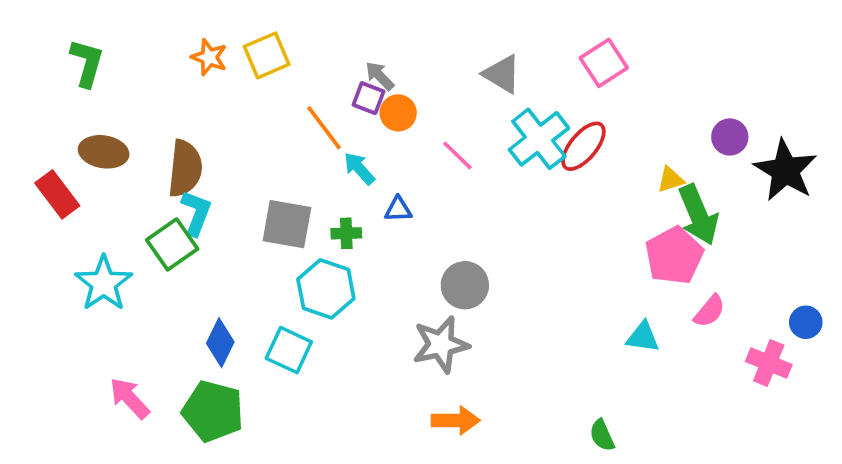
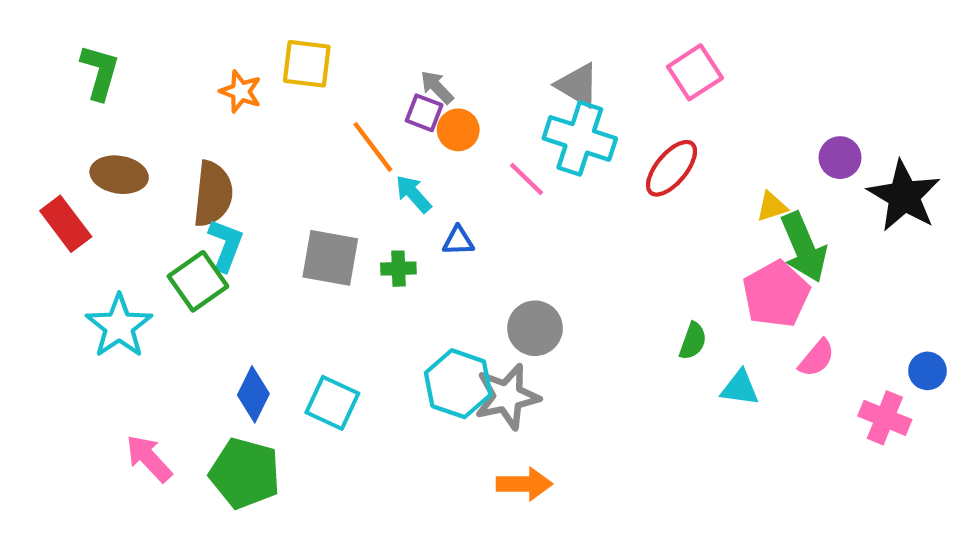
yellow square: (267, 55) -> (307, 64), turned 30
orange star: (209, 57) -> (241, 91), moved
cyan cross: (539, 139) -> (580, 138), moved, turned -34
cyan hexagon: (326, 289) -> (458, 384), moved
green semicircle: (602, 435) -> (693, 341), moved, turned -136

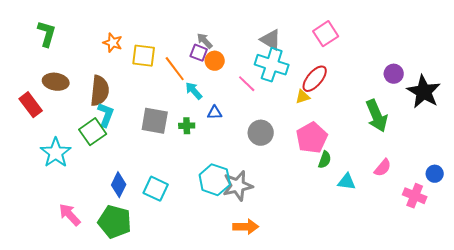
yellow square: (307, 64) -> (144, 56), moved
yellow triangle: (772, 207) -> (303, 97), moved
pink pentagon: (776, 294) -> (312, 138), moved
gray circle: (535, 328) -> (261, 133), moved

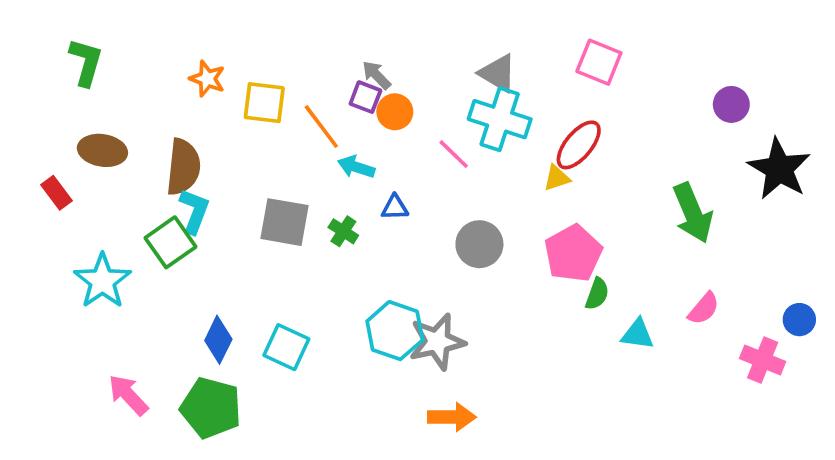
pink square: (326, 34) -> (599, 62), turned -35
purple circle: (394, 74) -> (731, 104), moved
cyan arrow: (194, 91) -> (356, 167), turned -30
red rectangle: (31, 105) -> (57, 193), size x0.7
green cross: (187, 126) -> (343, 231), turned 35

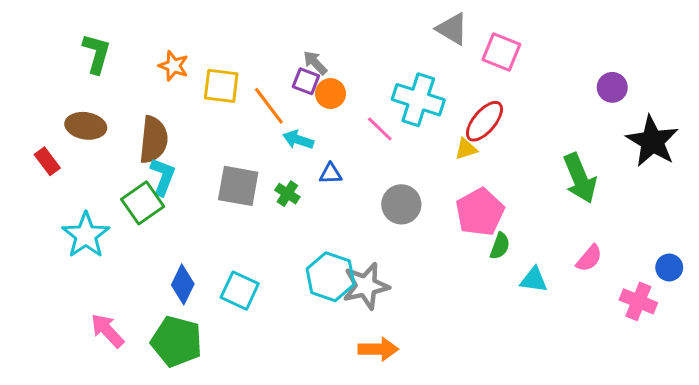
green L-shape: (86, 62) -> (97, 54), moved
gray triangle: (498, 73) -> (452, 29), moved

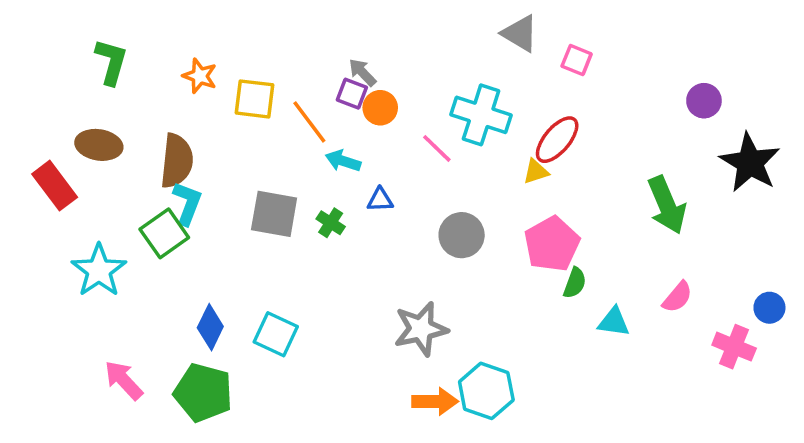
pink square: (501, 52) -> (577, 60), size x0.7
red rectangle: (47, 161) -> (55, 186), size x1.5
cyan hexagon: (331, 277) -> (486, 391), moved

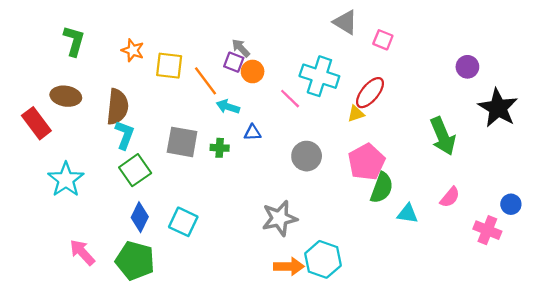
green cross: (331, 223) -> (220, 148), turned -30
green square: (164, 233) -> (135, 170), moved
green semicircle: (575, 283) -> (382, 188), size x1.5

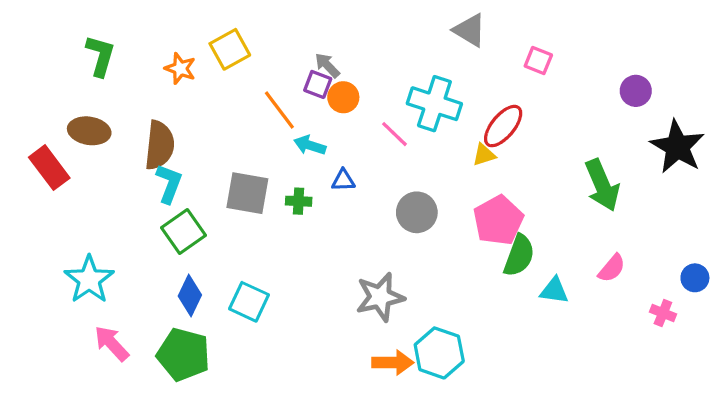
pink square: (383, 40) -> (538, 60), moved
yellow square: (169, 66) -> (230, 49), moved, turned -36
cyan star: (66, 180) -> (89, 279), moved
pink cross: (487, 230) -> (663, 313), size x0.7

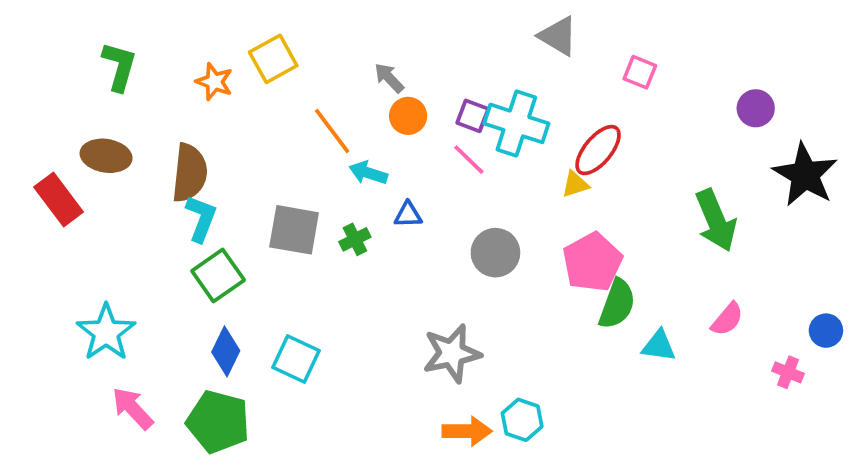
purple square: (318, 84) -> (473, 116), moved
green cross: (299, 201) -> (355, 239), turned -30
cyan hexagon: (439, 353) -> (522, 420), size x0.7

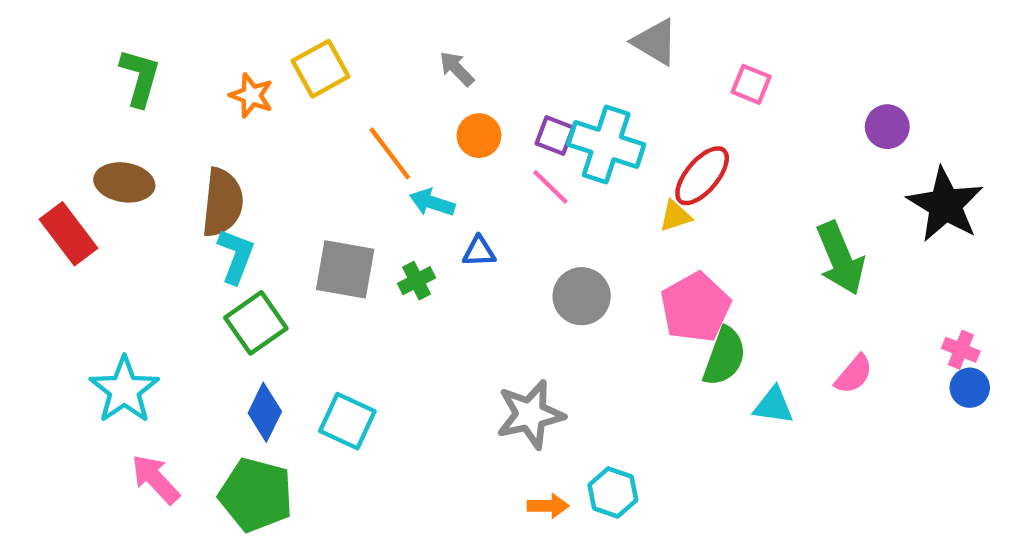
gray arrow: (389, 78) -> (457, 69), moved
pink cross: (788, 372) -> (961, 350), moved
orange arrow: (467, 431) -> (548, 506), size x0.7

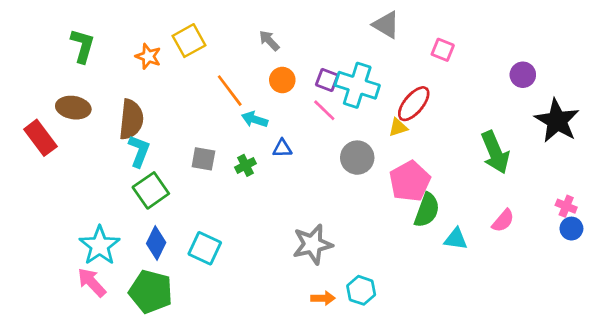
gray square: (345, 269) -> (203, 159), size x0.7
gray circle: (582, 296) -> (357, 158), moved
cyan star: (124, 390) -> (100, 246), moved

